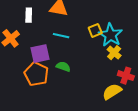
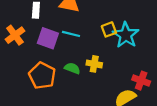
yellow cross: (114, 53) -> (94, 64), moved, turned -32
purple square: (40, 54) -> (48, 38), moved, turned 30

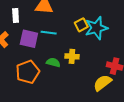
cyan star: (126, 35) -> (96, 28), turned 30
orange pentagon: (42, 76) -> (28, 72), turned 30

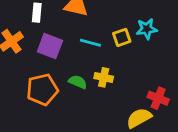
cyan star: (96, 28) -> (147, 29), moved, size x0.7
cyan line: (49, 33) -> (90, 43), moved

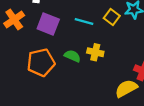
yellow square: (122, 37) -> (112, 17), turned -35

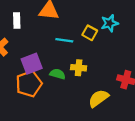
purple square: (48, 24) -> (32, 64), moved, turned -35
yellow semicircle: (126, 88) -> (99, 98), moved

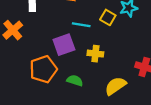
purple square: (32, 64) -> (64, 45), moved
green semicircle: (58, 74) -> (75, 81), moved

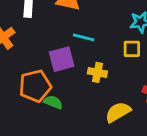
yellow square: (108, 17) -> (132, 49), moved, turned -35
green semicircle: (75, 81) -> (53, 102), moved

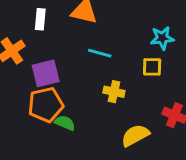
purple square: (62, 59) -> (46, 73), moved

